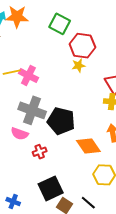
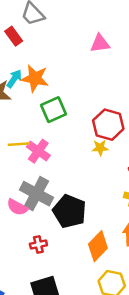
green square: (60, 24) -> (54, 110), moved, turned 30
pink semicircle: (20, 134) -> (17, 207), moved
orange diamond: (88, 146) -> (98, 246), turned 70

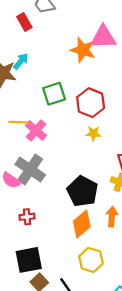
pink triangle: (100, 43) -> (103, 37), size x1.4
orange star: (35, 78) -> (83, 50), moved
red hexagon: (108, 125) -> (91, 103), moved
black pentagon: (69, 211) -> (82, 191), moved

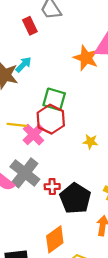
green square: (54, 94) -> (54, 99), turned 30
red hexagon: (91, 103) -> (51, 119), moved
red cross: (27, 217) -> (52, 187), moved
orange diamond: (82, 224) -> (55, 239), moved

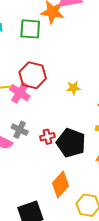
green square: (54, 99) -> (30, 29), moved
gray cross: (25, 173) -> (20, 130), size x0.6

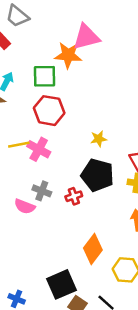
red hexagon: (33, 75) -> (49, 111), moved
black pentagon: (71, 143) -> (97, 175), moved

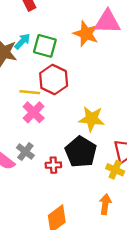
green square: (45, 76) -> (45, 46), moved
yellow star: (99, 139) -> (92, 119), size x1.6
yellow line: (19, 145) -> (30, 92), moved

